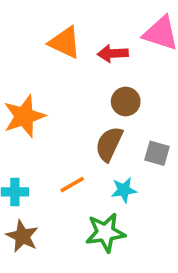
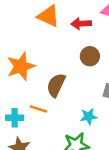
brown semicircle: (109, 144) -> (56, 85), moved
orange line: (72, 185) -> (38, 109), moved, turned 48

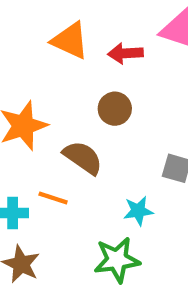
brown circle: (90, 56) -> (115, 109), moved
brown semicircle: (56, 85) -> (83, 158), turned 100

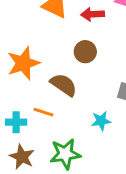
green star: (117, 260) -> (65, 154), moved

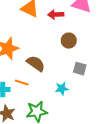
brown circle: (85, 52) -> (69, 41), moved

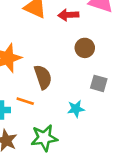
brown semicircle: (36, 64) -> (43, 77), turned 36

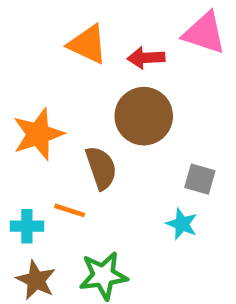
brown circle: (85, 48) -> (144, 116), moved, size x1.6
cyan star: (76, 109) -> (182, 224), moved, turned 30

